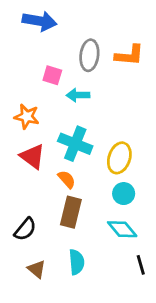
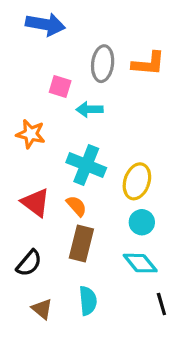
red triangle: (32, 156) -> (36, 203), moved

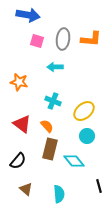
pink square: (60, 87) -> (37, 41), moved
cyan cross: (86, 165) -> (53, 101), size x0.7
yellow ellipse: (137, 181) -> (84, 111), turned 30
cyan diamond: (140, 263) -> (74, 161), moved
cyan semicircle: (88, 301) -> (59, 194), moved

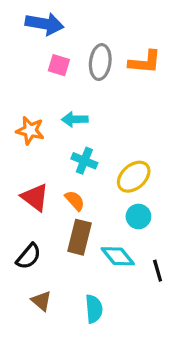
cyan arrow: (55, 67) -> (75, 119), moved
black line: (99, 186) -> (158, 271), moved

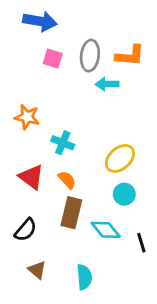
cyan arrow: (75, 119) -> (107, 84), moved
cyan cross: (84, 161) -> (63, 143), moved

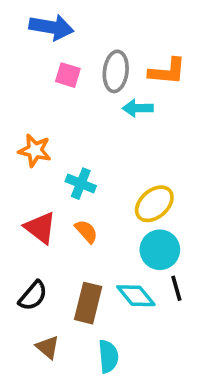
cyan circle: (124, 194) -> (160, 250), size x1.4
brown rectangle: (71, 213) -> (88, 303), moved
black line: (141, 243) -> (176, 288), moved

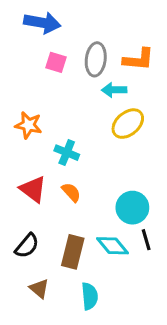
yellow ellipse: (154, 204) -> (128, 124), moved

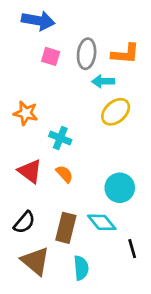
black line: (146, 240) -> (132, 249), moved
brown triangle: (39, 289) -> (35, 261), size x1.6

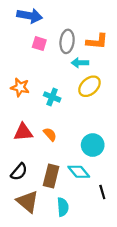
cyan cross: (60, 138) -> (52, 97), moved
red triangle: (30, 171) -> (23, 132), turned -42

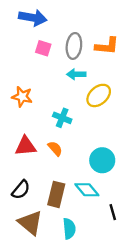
cyan arrow: (80, 63) -> (76, 74), moved
cyan cross: (52, 97) -> (62, 118), moved

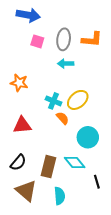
yellow ellipse: (99, 95) -> (78, 100), moved
orange semicircle: (55, 148) -> (63, 118), moved

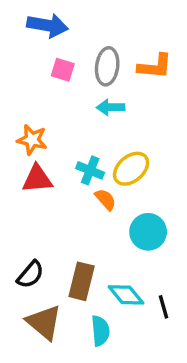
red triangle: (22, 125) -> (37, 179), moved
cyan diamond: (75, 163) -> (126, 295), moved

